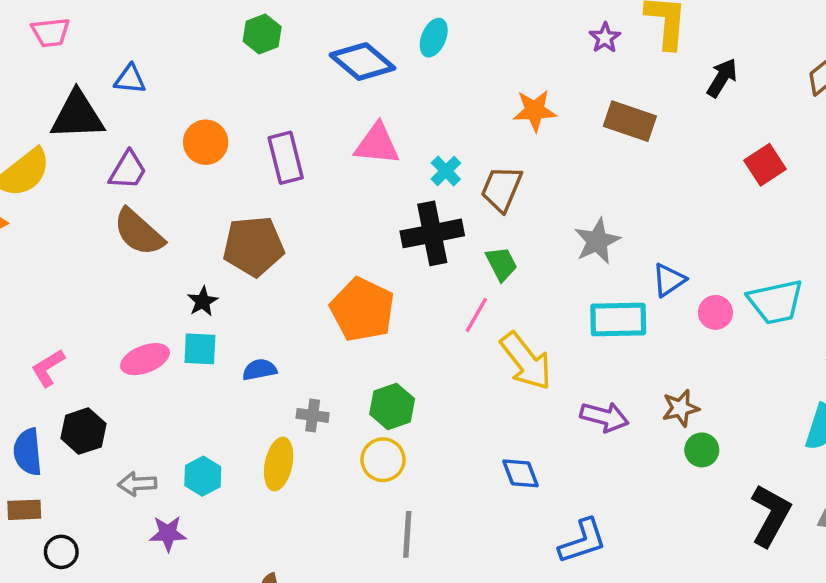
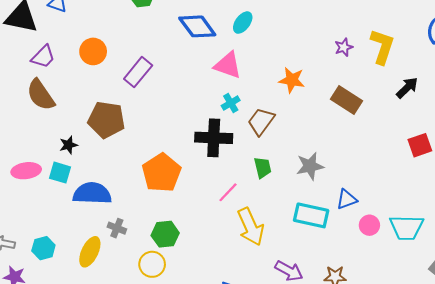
pink triangle: (377, 144) -> (228, 65), moved
purple rectangle: (286, 158) -> (138, 72), turned 40
green trapezoid: (501, 264) -> (263, 168), moved
blue semicircle: (260, 370) -> (92, 193), size x1.8

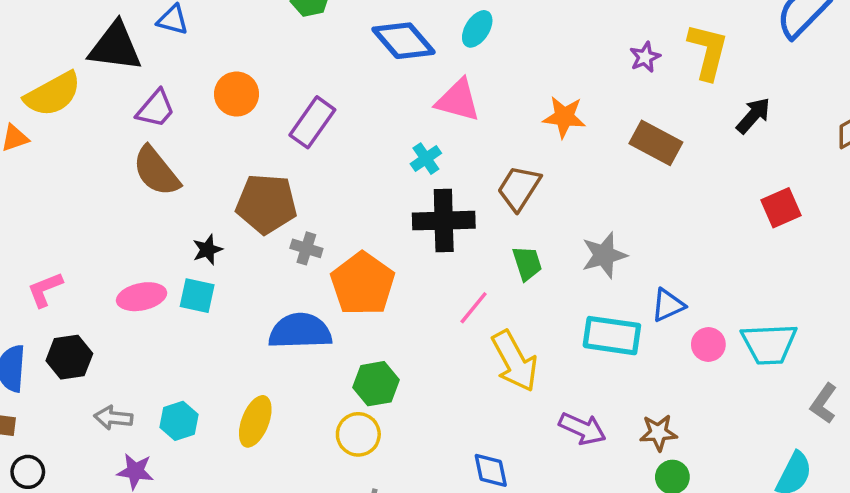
cyan cross: (231, 103) -> (426, 159), moved
blue semicircle: (92, 193) -> (300, 331), moved
gray cross: (117, 228) -> (306, 248), moved

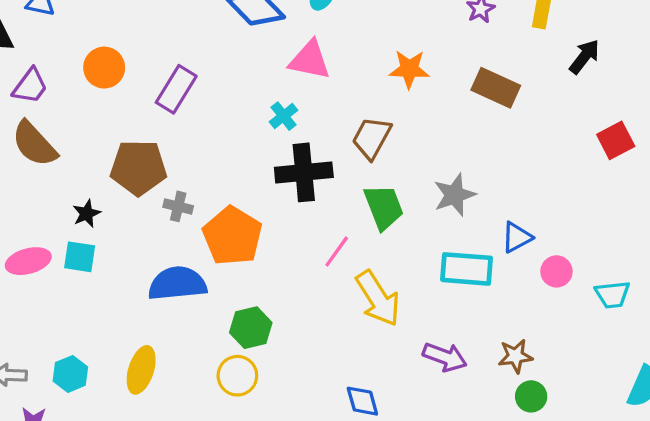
green trapezoid: (527, 263) -> (384, 207), size x1.4
cyan trapezoid: (769, 344) -> (612, 295), moved, size x0.7

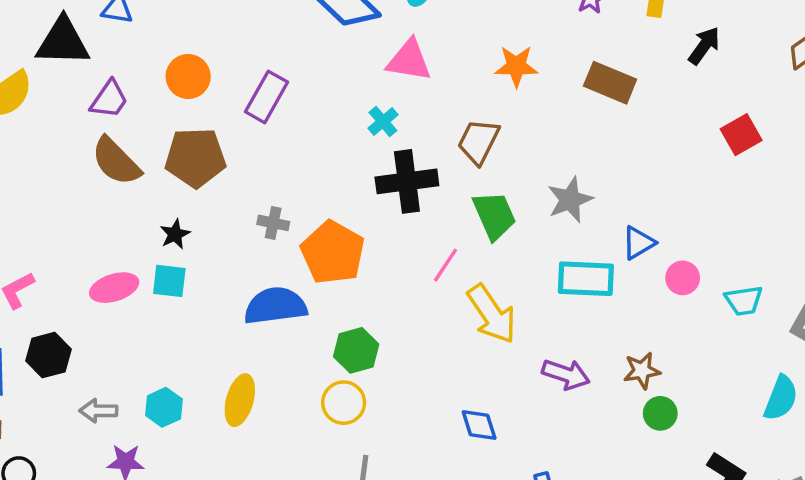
brown pentagon: (138, 167) -> (195, 158), moved

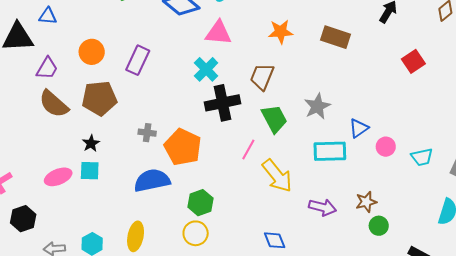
cyan cross: (383, 122) -> (206, 69), size x1.4

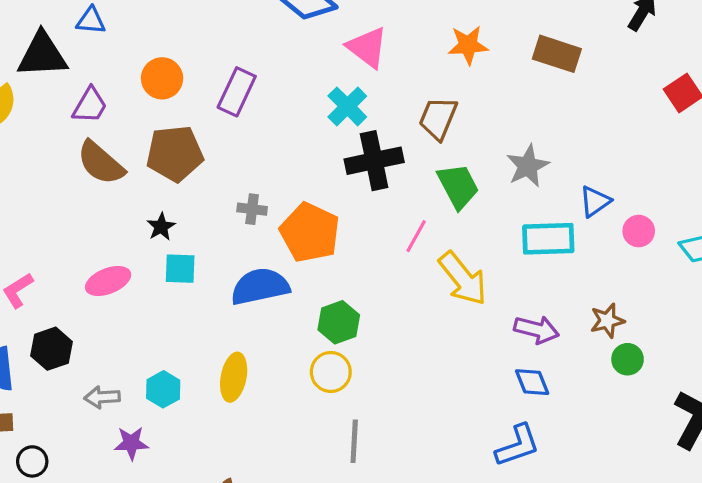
pink triangle: (218, 33) -> (367, 47), turned 32
cyan square: (90, 171) -> (180, 269), moved
blue diamond: (275, 240) -> (532, 382), moved

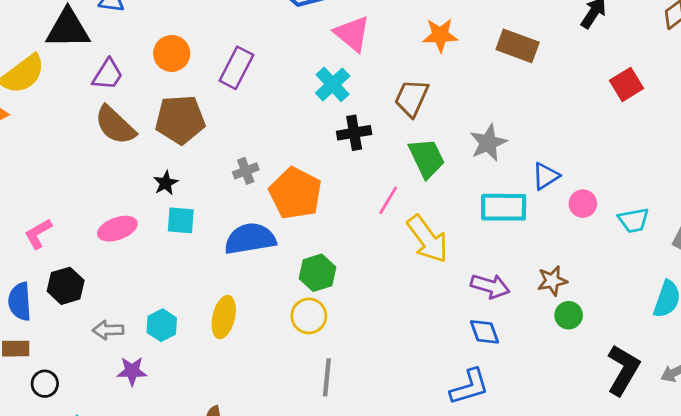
black cross: (374, 161) -> (354, 133), size x0.7
gray cross: (252, 209) -> (246, 171), turned -30

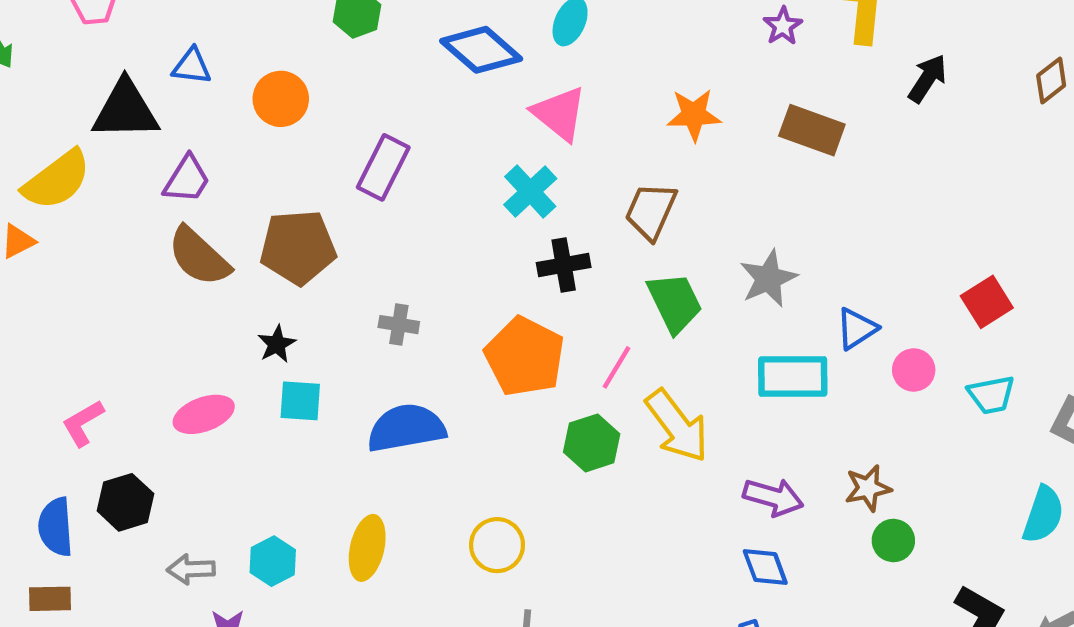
orange circle: (172, 53) -> (281, 99), moved
red square: (626, 84) -> (987, 302), moved
gray cross: (246, 171) -> (399, 325), turned 30
orange pentagon: (295, 193) -> (525, 357), moved
green hexagon: (317, 273) -> (592, 443), moved

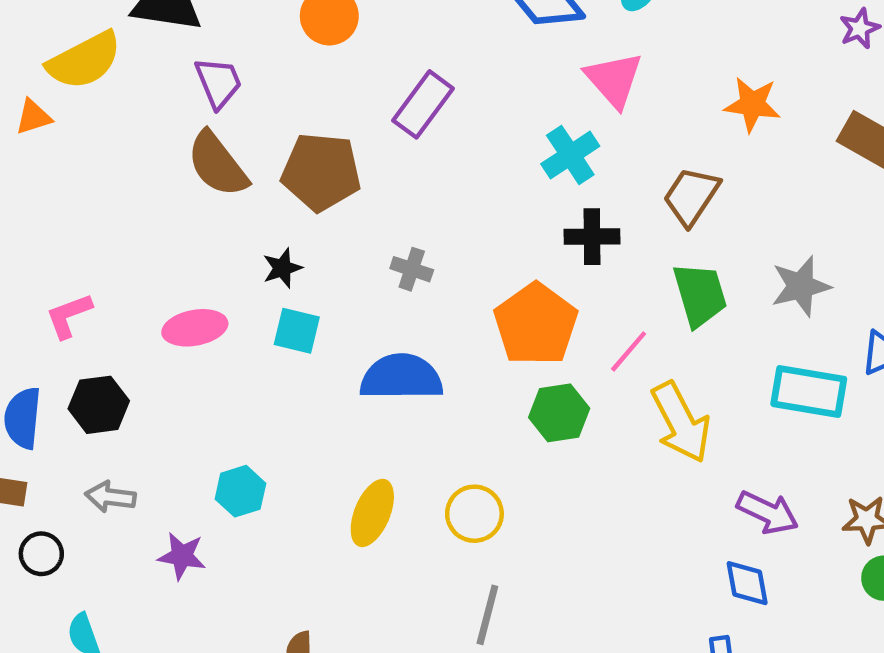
purple trapezoid: (187, 179) -> (218, 83), turned -64
green hexagon: (592, 443) -> (559, 413), moved
yellow ellipse: (367, 548) -> (372, 513), moved
gray arrow: (191, 569) -> (110, 497), moved

